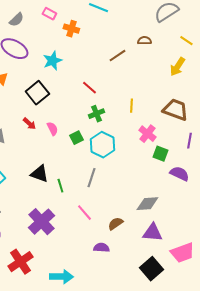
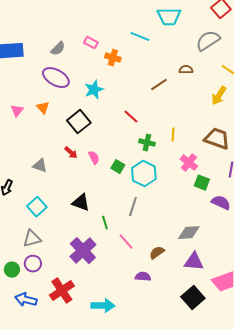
green cross: (96, 114) -> (147, 143), moved, turned 35
green square: (76, 138) -> (118, 167), turned -32
green line: (60, 186) -> (105, 223), moved

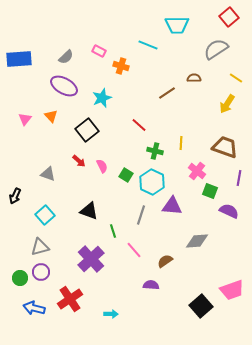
purple triangle: (194, 262) -> (172, 206), moved
cyan arrow: (103, 306) -> (111, 314), size x0.6

